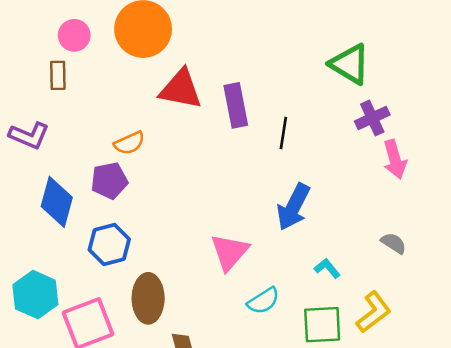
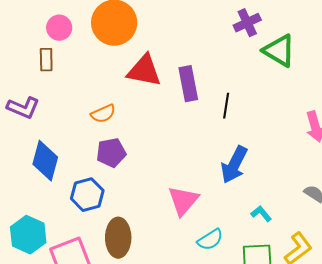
purple cross: (372, 118) -> (247, 23), moved
purple pentagon: (109, 181) -> (111, 153), moved

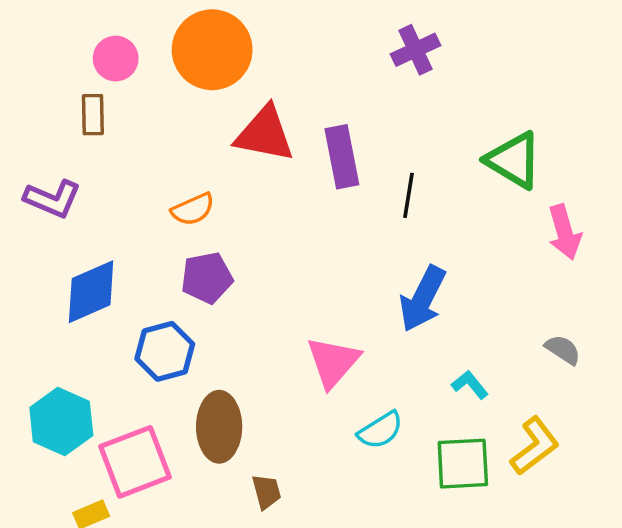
purple cross: (247, 23) -> (416, 50), moved
green triangle: (279, 51) -> (514, 160), moved
blue diamond: (45, 161) -> (91, 292), turned 51

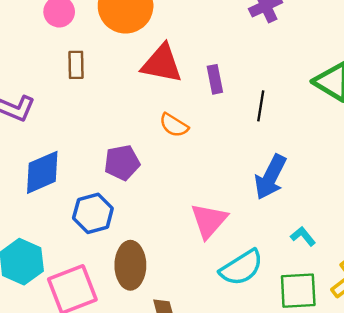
brown rectangle: (93, 115) -> (76, 65), moved
purple rectangle: (342, 157) -> (215, 79), size x0.7
orange semicircle: (193, 209) -> (174, 125), moved, turned 56
cyan semicircle: (380, 430) -> (241, 268), size x1.4

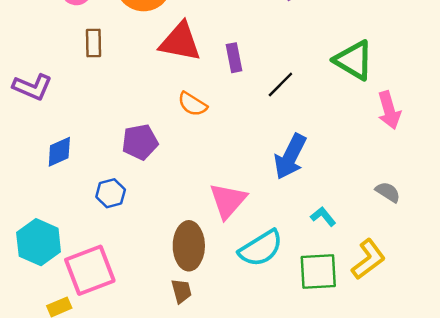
black line: (261, 106) -> (280, 85), turned 36
blue diamond: (42, 172) -> (59, 152), size x0.7
blue hexagon: (93, 213) -> (111, 193), size x0.7
brown ellipse: (130, 265) -> (189, 246), moved

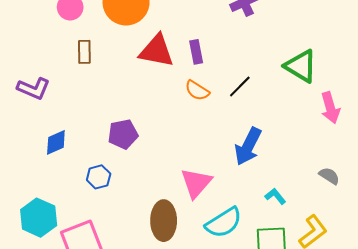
purple rectangle: (234, 58) -> (196, 52), moved
orange semicircle: (192, 104) -> (197, 91), moved

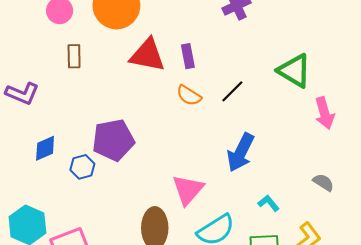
purple pentagon: (123, 134) -> (113, 140), size x1.4
blue hexagon: (99, 177) -> (82, 167), moved

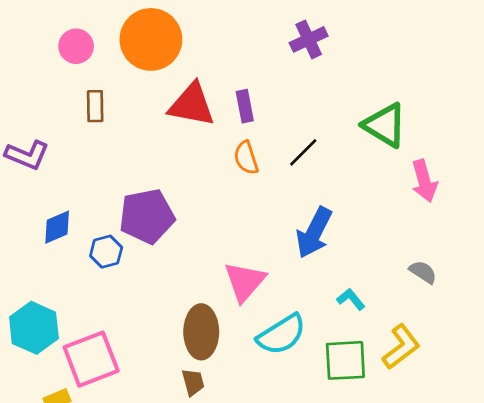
orange semicircle: (189, 96) -> (246, 158), turned 40

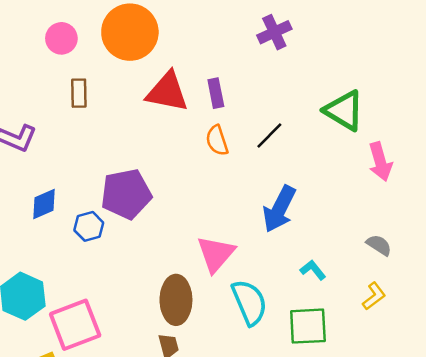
cyan semicircle: (281, 335) -> (249, 302), turned -81
yellow L-shape: (401, 347) -> (374, 296), moved, size x0.7

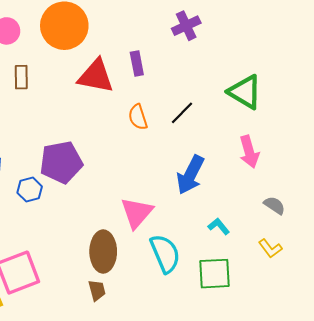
purple rectangle: (216, 93) -> (137, 63), moved
pink arrow: (380, 162) -> (249, 152), moved
yellow L-shape: (374, 296) -> (270, 248), turned 90

